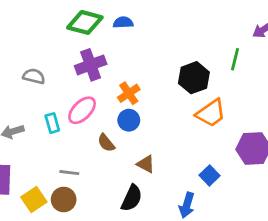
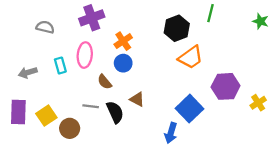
pink ellipse: (82, 110) -> (85, 55), turned -40
gray line: (69, 173) -> (91, 106), moved
blue square: (210, 175) -> (190, 109), size x1.6
black semicircle: (132, 198) -> (115, 112), moved, turned -50
yellow square: (34, 200) -> (46, 116), moved

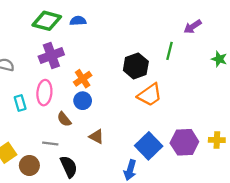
purple hexagon: (226, 86) -> (184, 142), moved
yellow cross: (258, 103) -> (217, 140), turned 35
black semicircle: (115, 112) -> (69, 167), moved

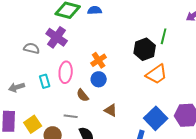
green line: (169, 51) -> (164, 36), moved
purple cross: (51, 56) -> (57, 37), moved, turned -35

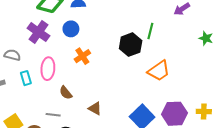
gray semicircle: (32, 48) -> (12, 55), moved
orange trapezoid: (157, 74) -> (159, 71), moved
blue circle: (99, 79) -> (71, 29), moved

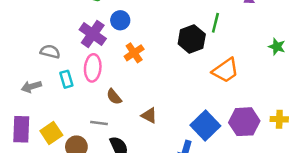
purple cross: (38, 32) -> (93, 34), moved
green star: (206, 38) -> (277, 47), moved

